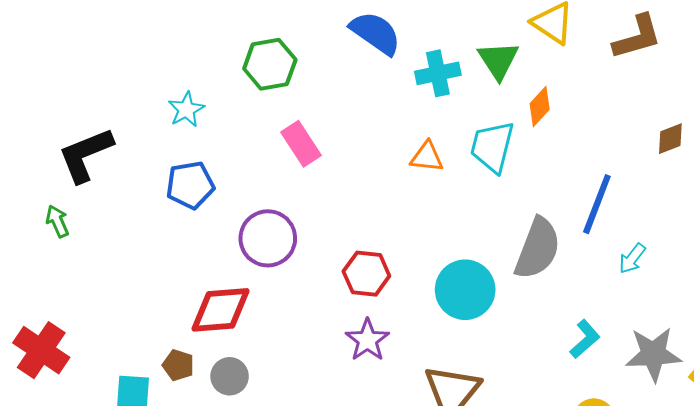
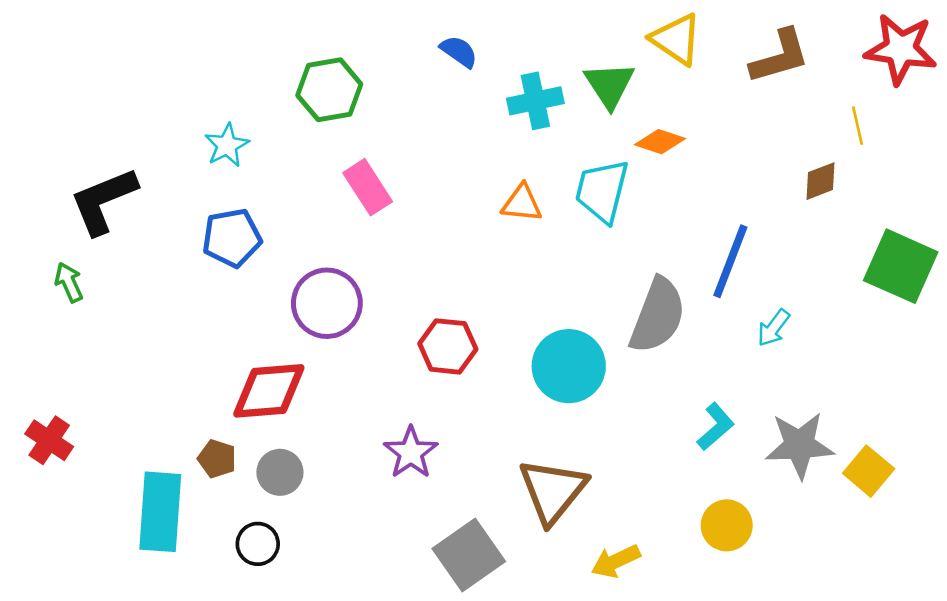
blue semicircle: (375, 33) -> (459, 51), size x0.6
orange diamond: (540, 106) -> (660, 142), turned 66
purple star: (367, 340) -> (411, 453), moved
red cross: (41, 350) -> (49, 440), size x0.7

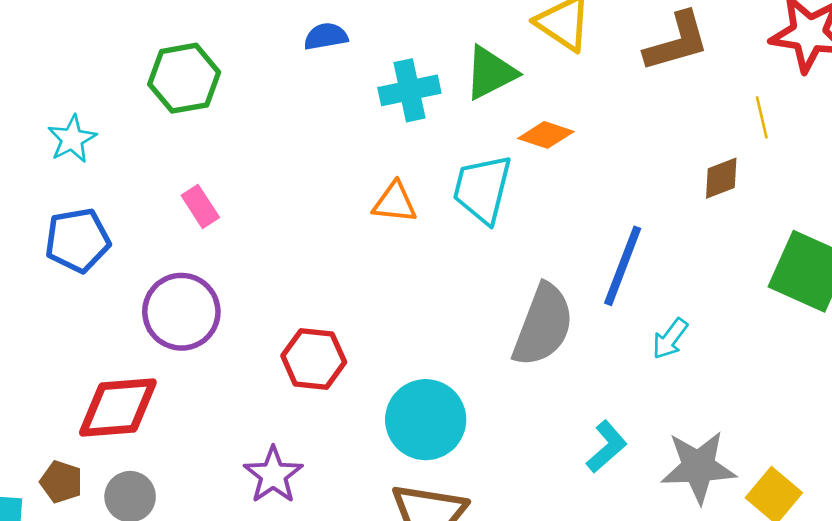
blue semicircle: (459, 51) -> (326, 36), turned -45
green triangle: (609, 85) -> (490, 73), turned 36
pink rectangle: (368, 187) -> (200, 206), moved, size x0.7
cyan circle: (569, 366) -> (426, 420), moved

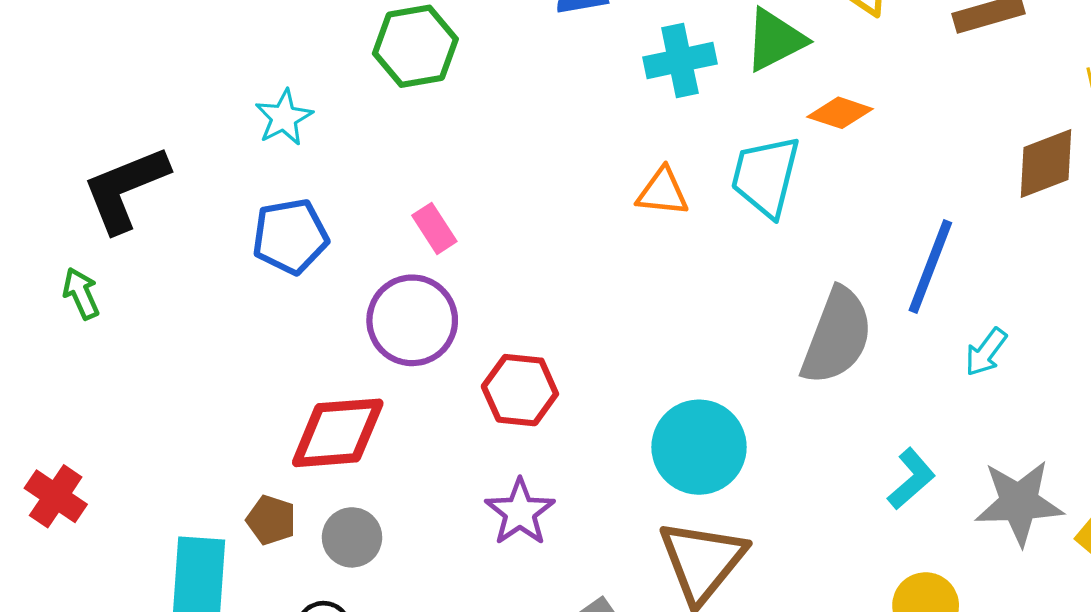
brown diamond: (721, 178) -> (1046, 163), size x1.4
pink rectangle: (200, 206) -> (434, 228), moved
red hexagon: (314, 359) -> (520, 390), moved

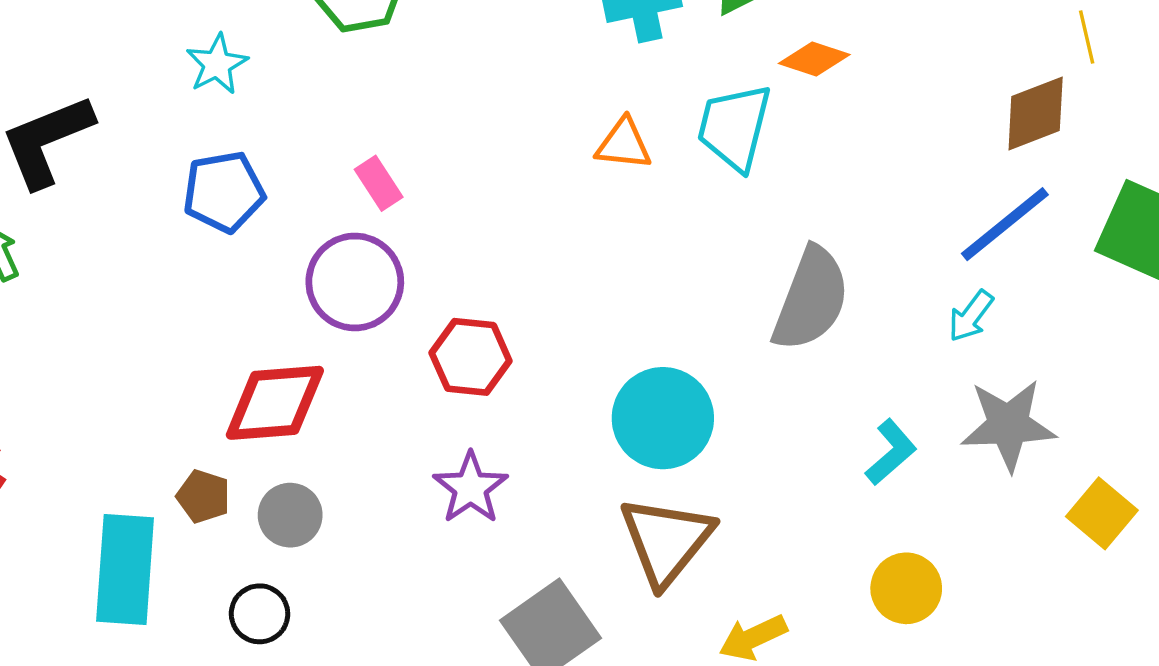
blue line: (930, 266) -> (1005, 224), moved, turned 30
gray star: (1019, 503) -> (1008, 425), moved

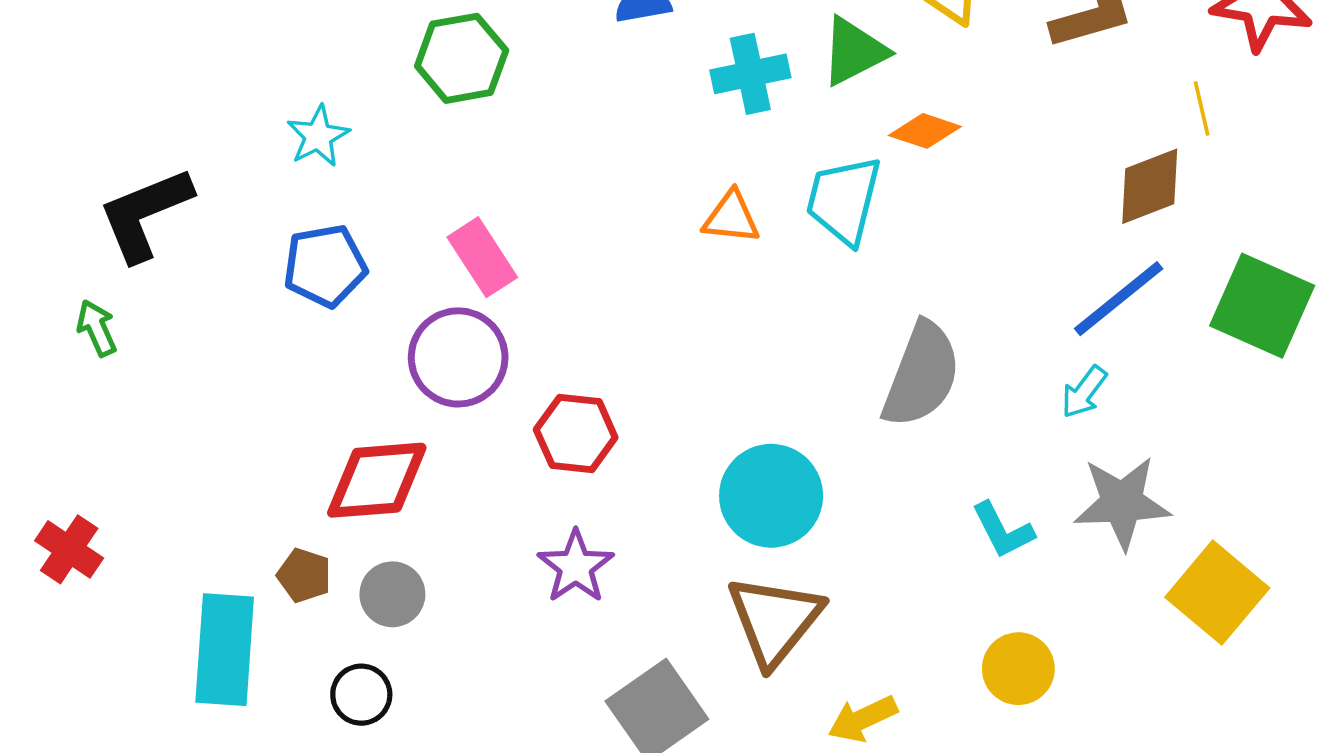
pink rectangle: (379, 183) -> (482, 257), size x1.4
cyan L-shape: (891, 452) -> (1003, 530), turned 104
yellow square: (1102, 513) -> (1217, 593), size x1.4

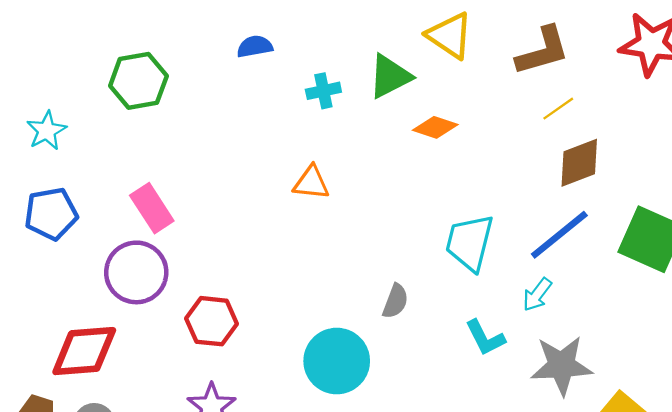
cyan cross: (750, 74) -> (323, 91), size x0.7
yellow line: (1202, 108) -> (558, 109), moved, turned 68
cyan trapezoid: (844, 200) -> (470, 243), moved
gray semicircle: (922, 375) -> (395, 301), moved, size x0.5
cyan L-shape: (1003, 530) -> (485, 338), moved

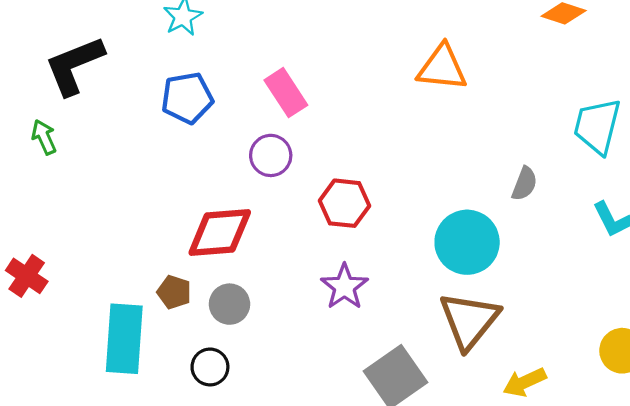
orange triangle: (311, 183) -> (442, 68), size x1.4
purple circle: (136, 272) -> (271, 155), size x0.7

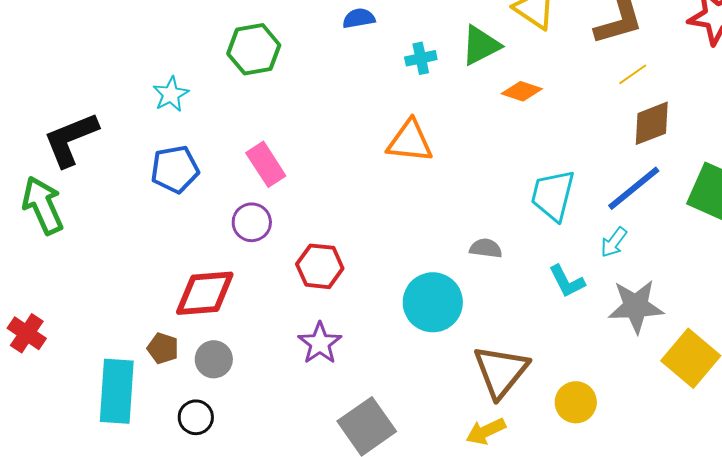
green arrow: (44, 137) -> (43, 205), size x1.8
gray semicircle: (525, 184) -> (486, 248), turned -104
brown triangle: (469, 320) -> (501, 371), moved

